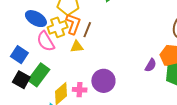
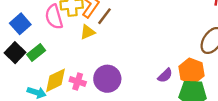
yellow triangle: (77, 47) -> (88, 32), turned -32
green rectangle: (39, 75) -> (36, 52), size x0.7

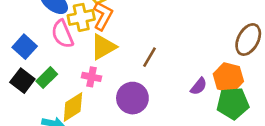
brown line: (104, 16) -> (149, 57), moved
yellow triangle: (88, 32) -> (103, 47), size x1.5
pink cross: (78, 81) -> (91, 77), moved

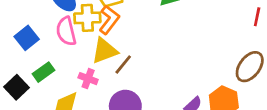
brown line: (149, 57) -> (123, 64), moved
black square: (22, 81) -> (16, 87), moved

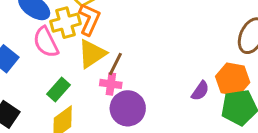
green rectangle: (44, 72) -> (58, 89), moved
pink cross: (88, 79) -> (111, 84), moved

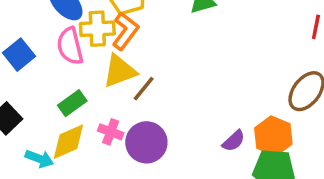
pink cross: (111, 84) -> (111, 132), moved

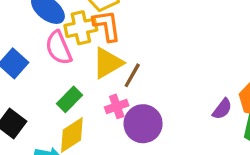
orange L-shape: (125, 31) -> (107, 26), turned -36
pink cross: (111, 132) -> (117, 106), moved, turned -30

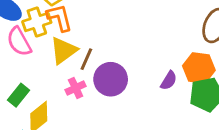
green rectangle: (69, 99) -> (19, 95), moved
purple circle: (143, 124) -> (111, 79), moved

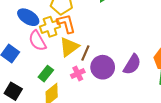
purple semicircle: (169, 81) -> (132, 64), moved, size x1.5
green rectangle: (19, 95) -> (46, 74), moved

